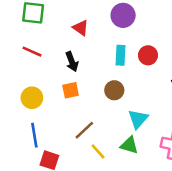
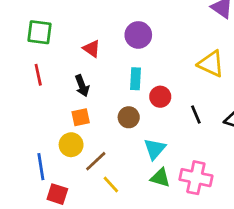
red line: (32, 52) -> (38, 75), turned 54
red circle: (148, 55) -> (160, 97), moved
yellow circle: (32, 98) -> (71, 145), moved
green triangle: (129, 145) -> (160, 178), moved

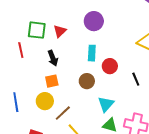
green square: (40, 32) -> (37, 30), moved
red triangle: (92, 49) -> (60, 31), turned 40
blue line: (41, 167) -> (16, 102), moved

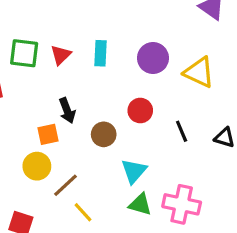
purple circle: (94, 21) -> (153, 58), moved
cyan rectangle: (92, 53) -> (100, 53), moved
black arrow: (53, 58) -> (67, 111), moved

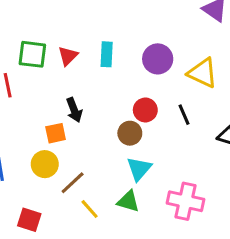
black line: (182, 131) -> (184, 115), moved
brown circle: (104, 134) -> (130, 133), moved
green triangle: (140, 204) -> (128, 201), moved

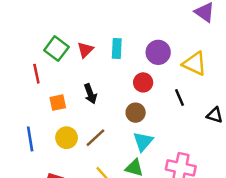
green square: (32, 54) -> (56, 49), turned 30
red circle: (145, 110) -> (143, 82), moved
orange square: (56, 133) -> (58, 103), moved
brown line: (73, 183) -> (95, 138), moved

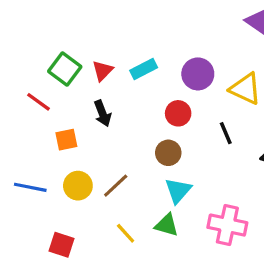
cyan rectangle: (117, 49) -> (144, 69), turned 60
red line: (36, 74) -> (38, 102), turned -42
black arrow: (90, 94) -> (103, 113), moved
blue line: (30, 139) -> (30, 187), turned -70

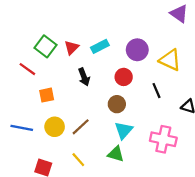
black arrow: (103, 113) -> (84, 77), moved
pink cross: (227, 225) -> (163, 139), moved
yellow line: (126, 233) -> (78, 160), moved

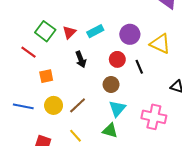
black line: (156, 91) -> (139, 67), moved

